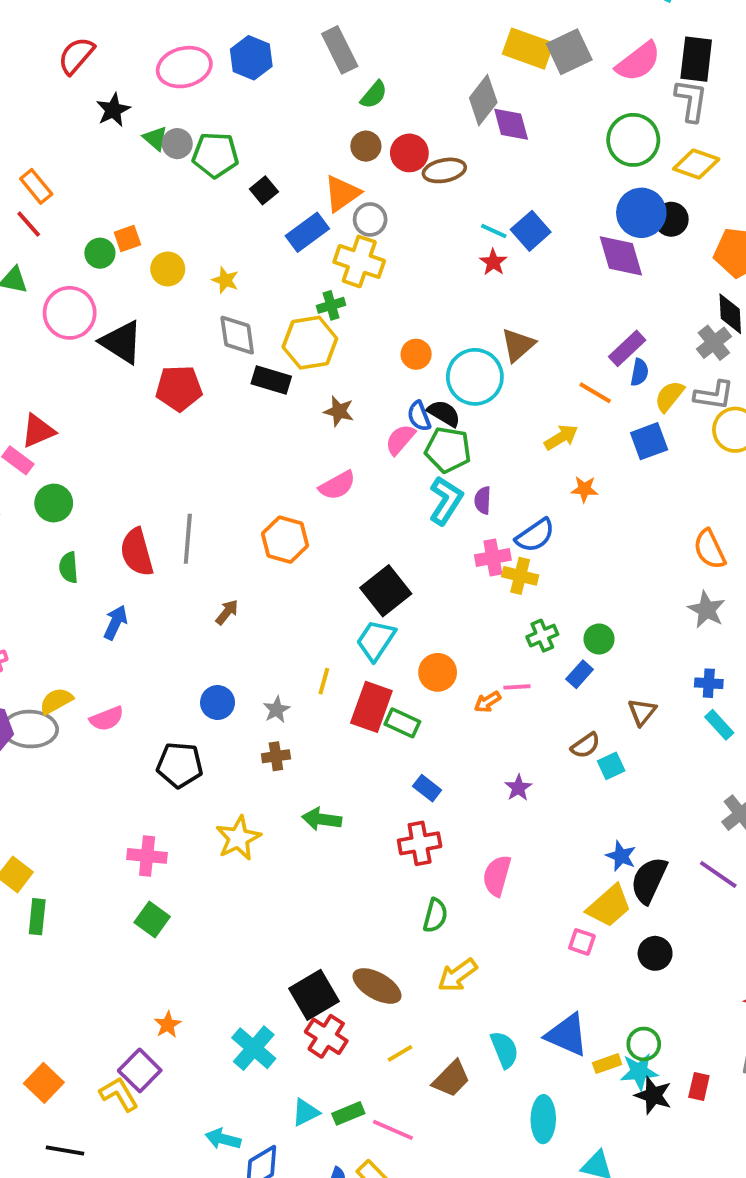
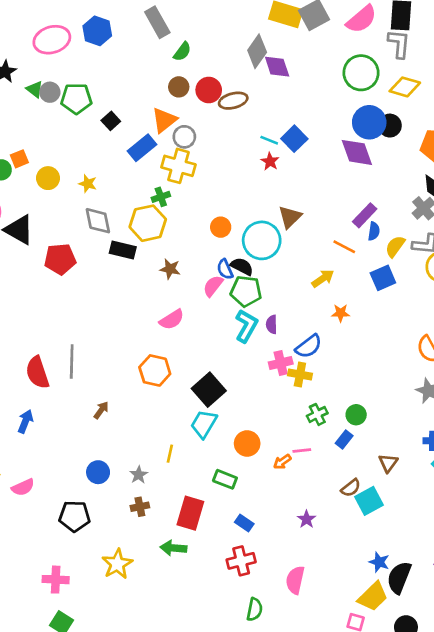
orange hexagon: (285, 540) -> (155, 370), moved
red rectangle: (371, 707) -> (190, 513), moved
cyan square: (611, 766) -> (369, 501), size x1.5

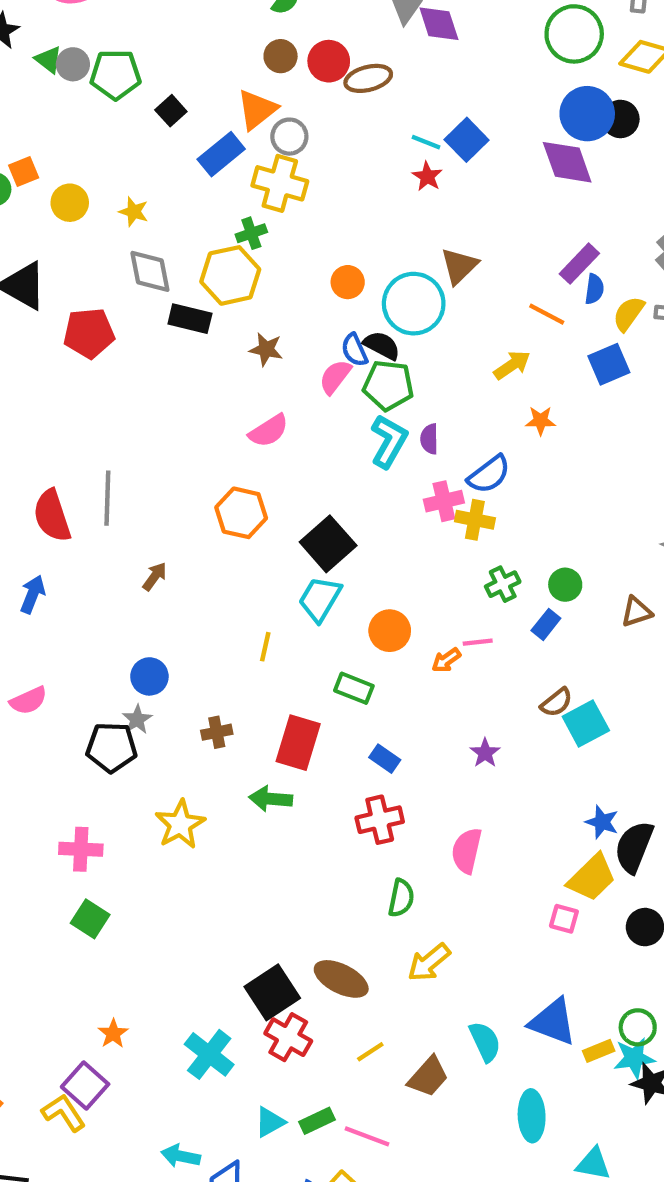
brown triangle: (388, 463) -> (636, 612), moved, turned 36
gray star: (139, 475) -> (137, 719), moved

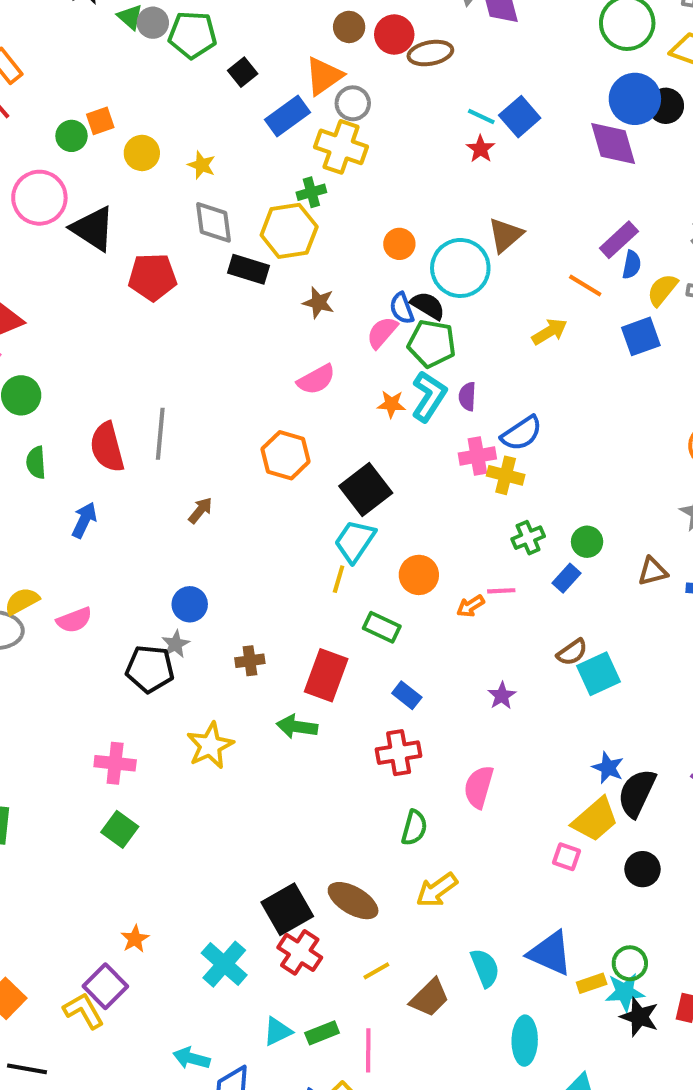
orange star: (541, 421) -> (391, 404), moved
yellow line: (265, 647) -> (339, 579), moved
pink line: (367, 1136) -> (368, 1050), turned 66

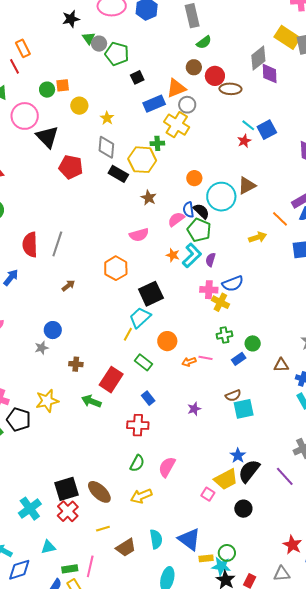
black pentagon: (150, 669) -> (19, 420), moved
pink semicircle: (479, 787) -> (167, 467), moved
green rectangle: (322, 1033) -> (70, 569), moved

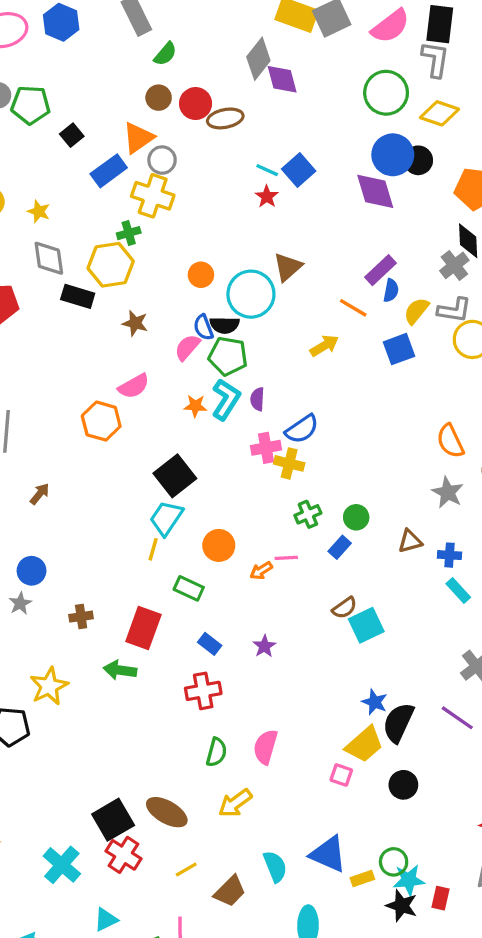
black semicircle: (201, 211) -> (225, 325), turned 150
orange hexagon: (116, 268) -> (101, 421), moved
purple star: (194, 409) -> (264, 646), moved
cyan star: (221, 566) -> (409, 880), moved

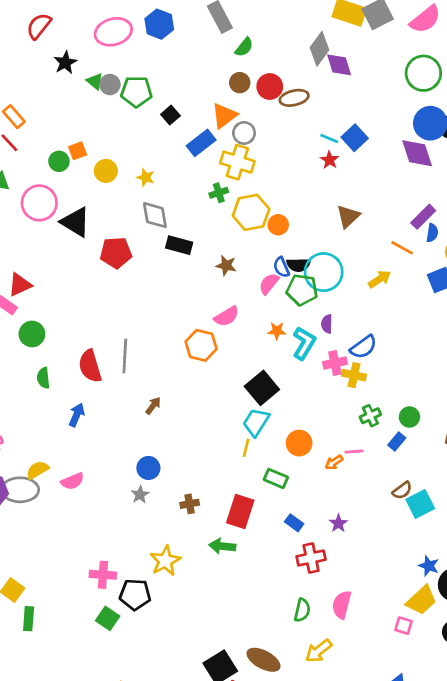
yellow hexagon: (111, 265) -> (251, 212), moved
cyan circle: (251, 294) -> (324, 272), moved
cyan L-shape: (226, 399) -> (304, 343), moved
red cross: (203, 691) -> (311, 558), moved

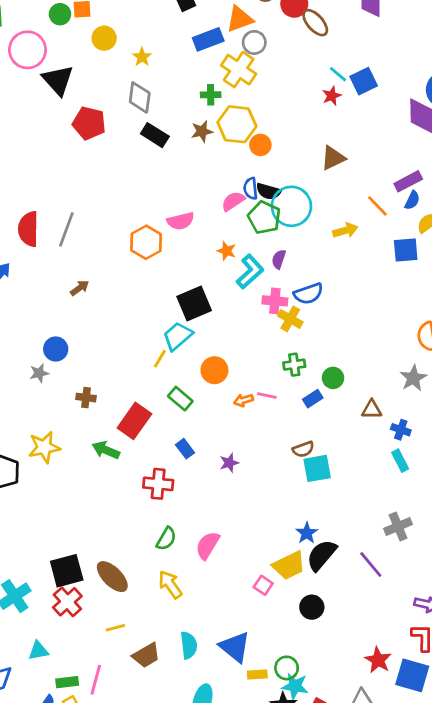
brown ellipse: (294, 98) -> (315, 23), turned 44
brown star: (226, 265) -> (202, 131), moved, turned 30
red cross: (311, 558) -> (158, 484), moved
yellow arrow: (319, 651) -> (170, 584), turned 76

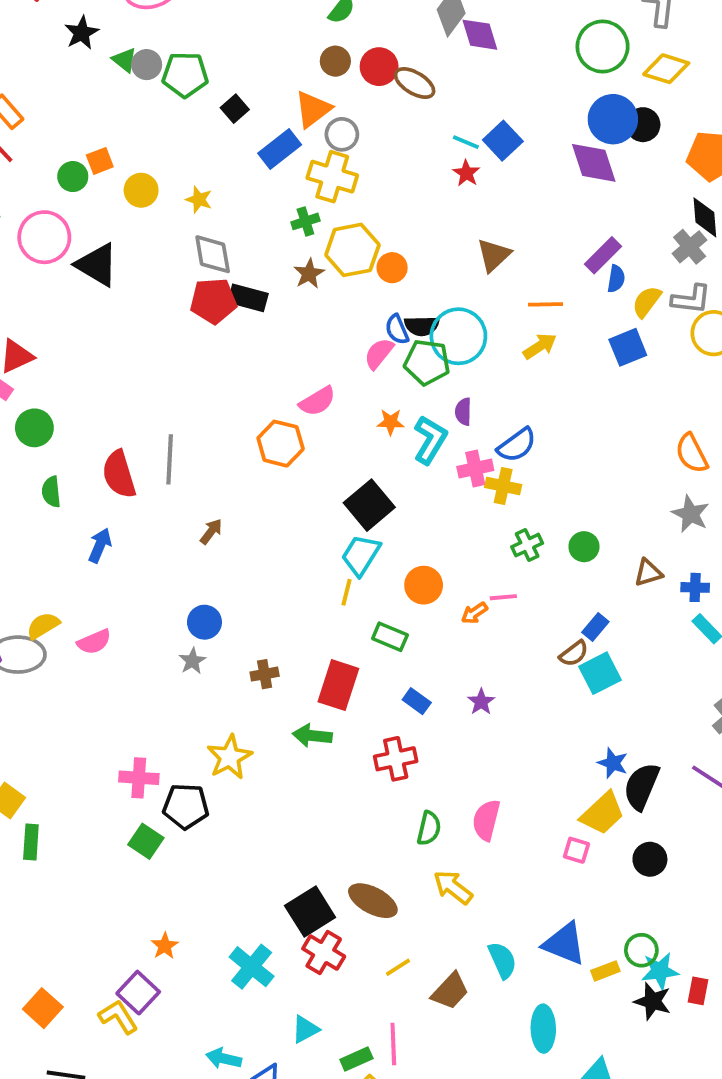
red pentagon: (89, 123) -> (213, 301), moved
orange line: (377, 206) -> (546, 304), moved, turned -30
blue rectangle: (313, 399) -> (595, 627), moved

